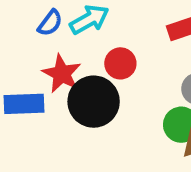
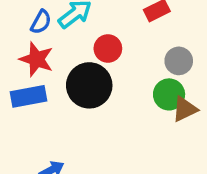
red star: (62, 74) -> (36, 59), moved

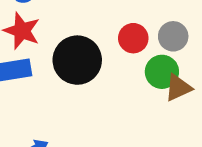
red circle: (108, 48) -> (133, 38), moved

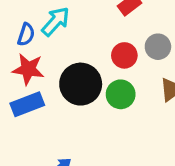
green circle: (162, 72) -> (121, 94), moved

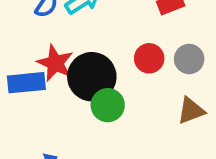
red star: (28, 69) -> (55, 63), moved
green circle: (121, 94) -> (108, 105), moved

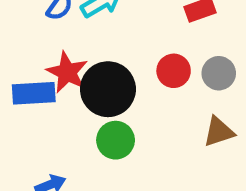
green circle: (108, 105) -> (116, 140), moved

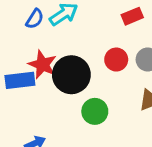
green circle: (116, 140) -> (95, 111), moved

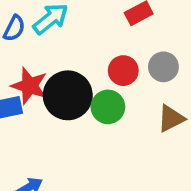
green circle: (95, 111) -> (108, 107), moved

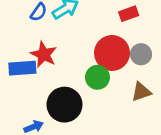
red circle: (123, 71) -> (112, 53), size x1.6
black circle: (68, 95) -> (64, 105), moved

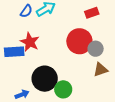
gray circle: (141, 54) -> (96, 49), moved
green circle: (97, 77) -> (63, 89), moved

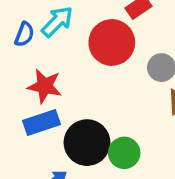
red circle: (79, 41) -> (112, 43), moved
blue rectangle: (14, 52) -> (41, 122), moved

